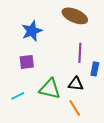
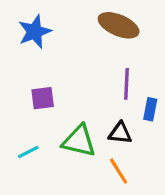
blue star: (32, 31) -> (35, 32), moved

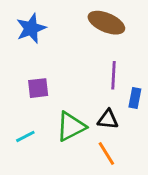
green triangle: (79, 141) -> (71, 127), turned -40

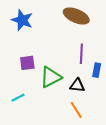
blue star: (31, 28) -> (22, 20), turned -30
green triangle: (71, 127) -> (51, 77), moved

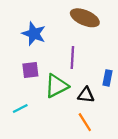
blue star: (22, 20) -> (34, 34), moved
purple line: (81, 54) -> (72, 58), moved

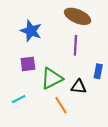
purple line: (72, 58) -> (75, 45), moved
orange line: (85, 122) -> (61, 105), moved

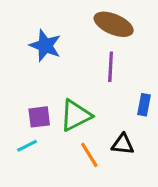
purple square: (28, 64) -> (39, 117), moved
black triangle: (79, 87) -> (123, 144), moved

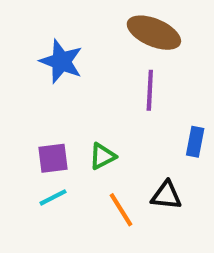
green triangle: (76, 115) -> (102, 156), size x0.6
cyan line: (27, 146) -> (53, 197), moved

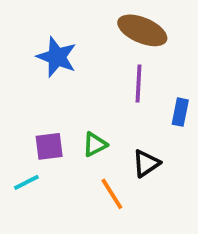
blue rectangle: (195, 142) -> (180, 112), moved
black triangle: (166, 195) -> (146, 163), moved, turned -40
cyan line: (53, 197) -> (26, 182), moved

